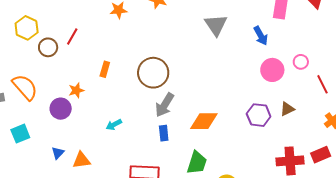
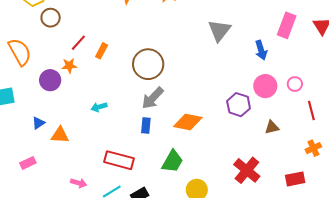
red line: (72, 37) -> (78, 43), moved
purple hexagon: (259, 115) -> (239, 105), moved
red cross: (290, 161) -> (247, 170), moved, turned 32

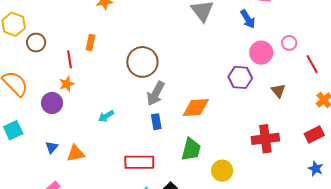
red line: (78, 43) -> (70, 59), turned -36
orange rectangle: (102, 51) -> (91, 42), moved
brown triangle: (272, 127) -> (278, 91), turned -42
red cross: (247, 170) -> (265, 139), turned -32

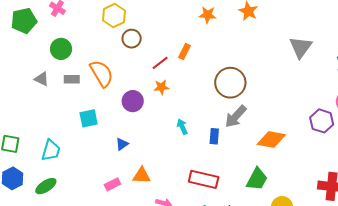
red line: (70, 59) -> (160, 63), turned 48
orange star: (67, 84) -> (161, 87), moved
cyan arrow: (106, 116) -> (182, 127), turned 84
blue rectangle: (156, 122) -> (214, 136), moved
orange triangle: (76, 153) -> (142, 176), moved

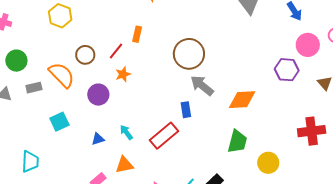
brown circle: (132, 39) -> (85, 55), moved
gray arrow: (236, 116) -> (202, 85), turned 100
cyan arrow: (182, 127) -> (126, 132), moved
blue triangle: (122, 144) -> (98, 139), turned 32
red rectangle: (204, 179) -> (164, 136), moved, turned -40

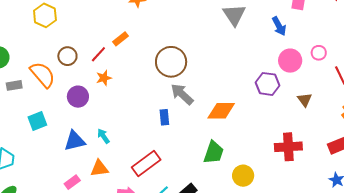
orange rectangle: (137, 34) -> (121, 39), turned 35
red rectangle: (164, 136) -> (146, 164), moved
blue triangle: (98, 139) -> (75, 141), size x1.6

